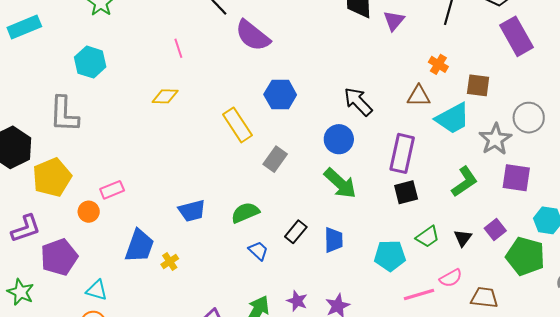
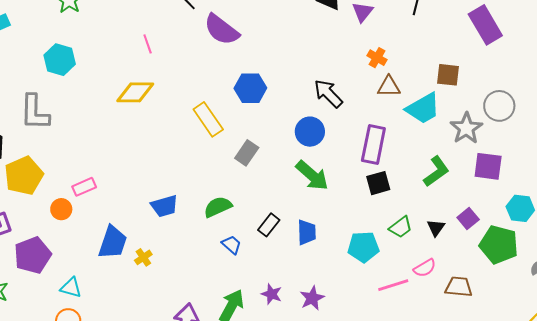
orange cross: (438, 64) -> (377, 58), moved
yellow diamond: (165, 96) -> (135, 92), size x1.4

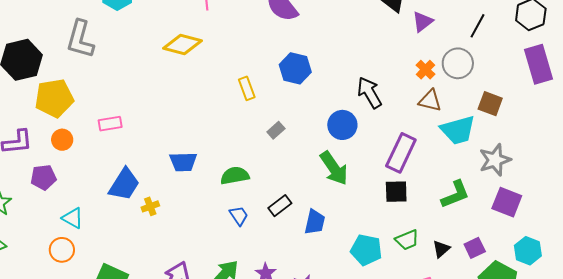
gray circle: (499, 106) -> (458, 63), moved
yellow rectangle: (208, 119) -> (247, 88), size x0.7
gray rectangle: (247, 153) -> (276, 130), size x0.7
orange circle: (61, 209) -> (62, 140), moved
purple pentagon: (33, 255) -> (43, 177), size x0.7

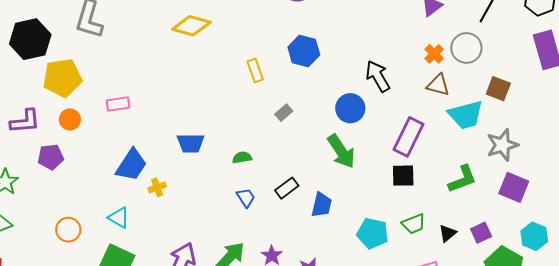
green semicircle: (235, 176) -> (242, 158), size x0.7
cyan triangle: (73, 218) -> (119, 218), moved

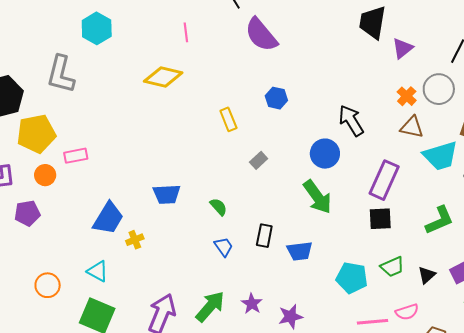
blue hexagon: (304, 51) -> (276, 98), size x0.7
pink rectangle: (118, 104) -> (76, 156), moved
green semicircle: (242, 158) -> (219, 207), turned 60
black rectangle: (287, 188) -> (264, 236), turned -40
blue trapezoid: (321, 205) -> (300, 251), turned 72

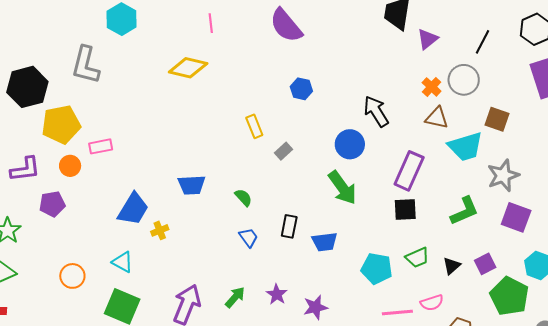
yellow rectangle: (228, 119) -> (254, 126), moved
green arrow: (210, 307) -> (235, 297), size x0.7

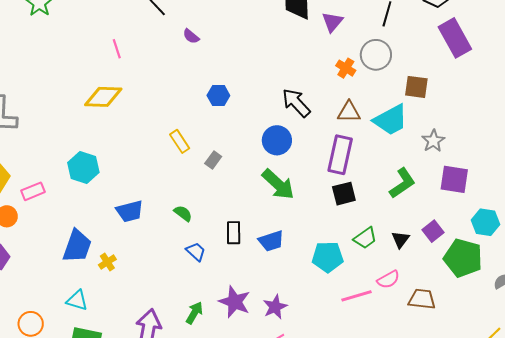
cyan hexagon: (122, 19) -> (83, 168), moved
purple semicircle: (286, 25) -> (191, 36), size x0.5
brown triangle: (437, 118) -> (349, 112), moved
gray star: (503, 175) -> (433, 141), size x0.7
purple star: (277, 294) -> (235, 302), size x1.5

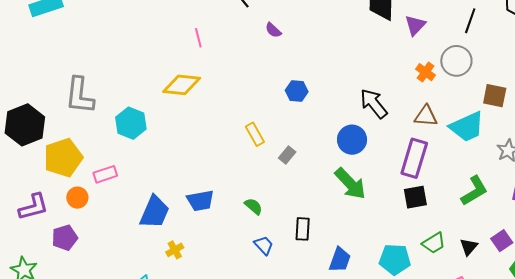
cyan hexagon: (83, 168) -> (131, 123), moved
blue trapezoid: (271, 241) -> (340, 260), moved, turned -56
blue trapezoid: (77, 246) -> (155, 212), moved

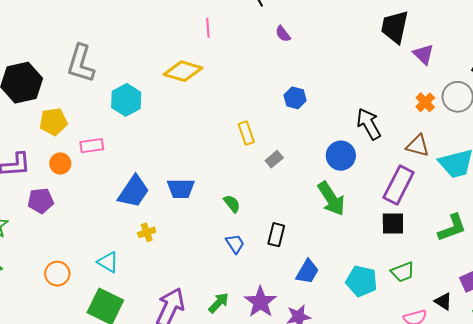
purple triangle: (415, 25) -> (423, 54), turned -40
yellow pentagon: (63, 158) -> (53, 122), size x0.7
black triangle: (469, 247) -> (443, 301), moved, turned -48

